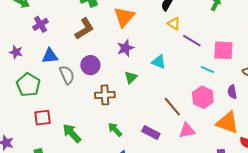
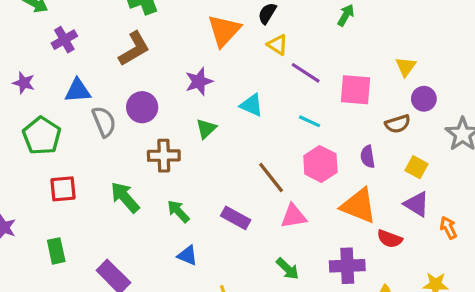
orange triangle: (124, 17) -> (224, 31), moved
cyan line: (207, 69) -> (310, 121), moved
green arrow: (72, 133) -> (125, 197), moved

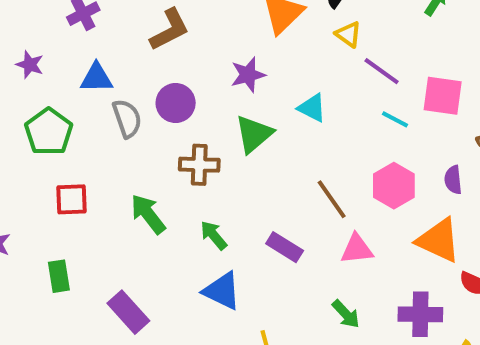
cyan line: (310, 121) -> (395, 119), moved
green triangle: (206, 129) -> (254, 134), size x1.5
blue triangle: (187, 256) -> (222, 291), size x1.5

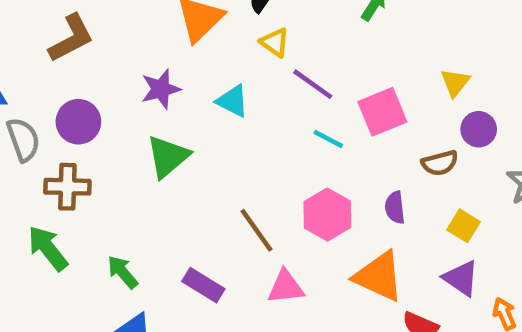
pink square: (443, 96) -> (382, 112), turned -30
cyan triangle: (312, 108) -> (233, 101), moved
brown cross: (199, 165) -> (67, 187), moved

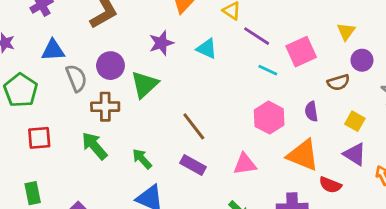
green triangle: (168, 157) -> (145, 84), moved
brown line: (257, 230) -> (194, 126), moved

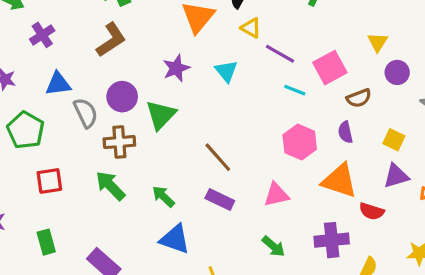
cyan triangle: (207, 49) -> (226, 71), turned 30
brown semicircle: (338, 82) -> (359, 98), moved
purple triangle: (355, 154) -> (396, 176), turned -45

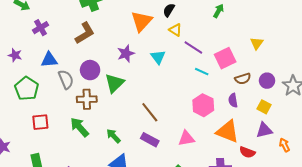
purple circle: (397, 72) -> (267, 81), moved

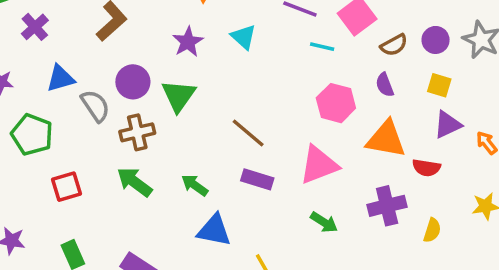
pink triangle: (186, 138) -> (319, 165), size x1.4

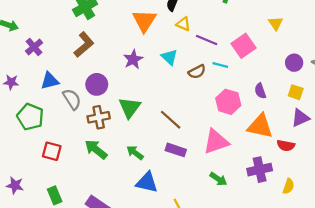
brown semicircle: (394, 45) -> (197, 72), moved
green triangle: (179, 96) -> (130, 108), moved
red square: (66, 187) -> (52, 151), turned 30

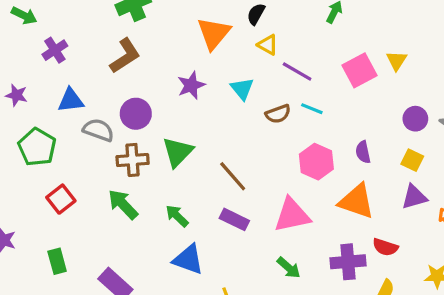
pink square: (244, 46) -> (359, 70), moved
gray semicircle: (72, 99) -> (98, 130), turned -45
red semicircle: (286, 145) -> (385, 247), moved
red square: (52, 151) -> (61, 199), turned 30

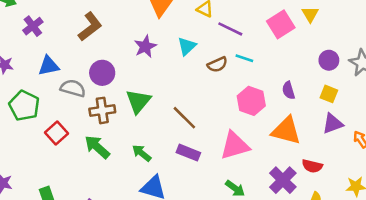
cyan triangle: (242, 89) -> (187, 46), turned 30
red square: (61, 199) -> (56, 133), moved
purple cross: (348, 262) -> (283, 180), turned -36

